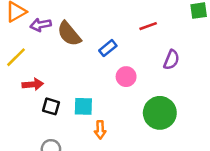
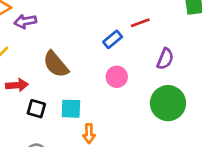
brown semicircle: (69, 34) -> (56, 64), moved
blue rectangle: (108, 48) -> (113, 39), moved
green circle: (160, 113) -> (168, 103), moved

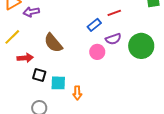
purple semicircle: (165, 59) -> (113, 39), moved, turned 49
green circle: (168, 103) -> (141, 46), moved
cyan square: (71, 109) -> (58, 83), moved

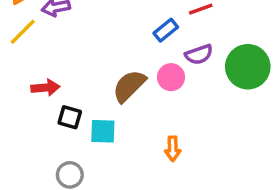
yellow line: (12, 37) -> (23, 32), moved
brown semicircle: (53, 43) -> (129, 86), moved, turned 85
orange arrow: (77, 93) -> (173, 149), moved

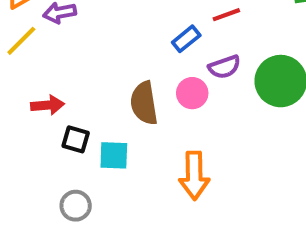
brown semicircle: (129, 86) -> (144, 103), turned -54
orange arrow: (173, 149) -> (194, 176), size x1.6

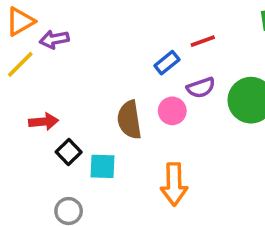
black square: (76, 139) -> (69, 152), turned 30

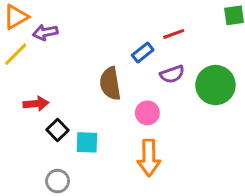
pink circle: (172, 111) -> (147, 113), moved
brown semicircle: (129, 120) -> (110, 83), moved

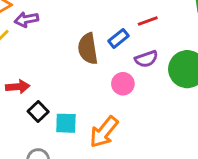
brown semicircle: (110, 83) -> (88, 49), moved
pink circle: (147, 113) -> (123, 84), moved
orange arrow: (149, 158) -> (104, 132), moved, turned 40

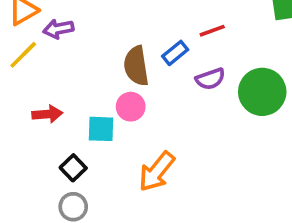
pink circle: (123, 84) -> (131, 107), moved
black square: (38, 112) -> (73, 168), moved
cyan square: (66, 123) -> (101, 129), moved

